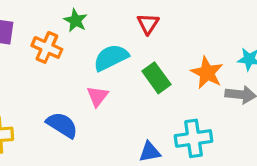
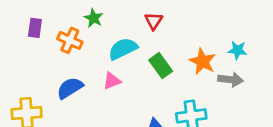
pink triangle: (97, 96) -> (112, 81), turned 30
blue semicircle: (62, 125) -> (70, 88), moved, turned -64

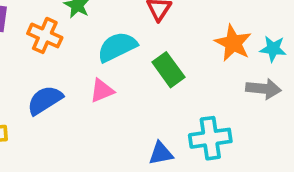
orange star: (202, 61) -> (233, 43), moved

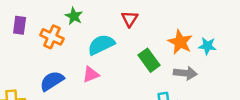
green rectangle: (168, 70) -> (149, 60), moved
gray arrow: (264, 89) -> (185, 73), moved

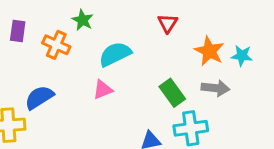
red triangle: (130, 19) -> (168, 23), moved
green rectangle: (149, 60) -> (172, 93), moved
blue semicircle: (52, 81) -> (39, 97), moved

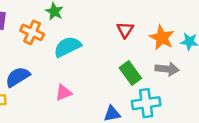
red triangle: (168, 23) -> (125, 30), moved
cyan semicircle: (115, 54) -> (67, 47), moved
pink triangle: (103, 90) -> (64, 93), moved

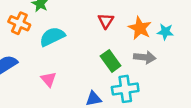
pink triangle: (64, 93) -> (49, 79), turned -49

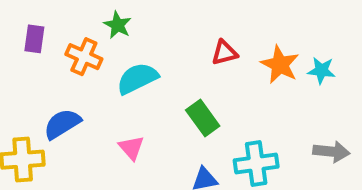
red triangle: (106, 21) -> (224, 53), turned 42
gray arrow: (145, 57) -> (331, 152), moved
green rectangle: (111, 61) -> (203, 118), moved

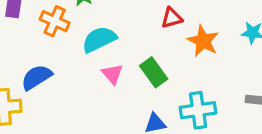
orange star: (280, 65) -> (203, 41), moved
pink triangle: (131, 148) -> (112, 74), moved

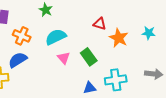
red triangle: (172, 18) -> (100, 24), turned 32
orange cross: (55, 21) -> (22, 36), moved

